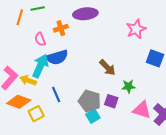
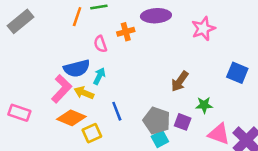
pink star: (136, 29) -> (203, 29), moved
blue semicircle: (57, 57) -> (77, 68), moved
cyan arrow: (40, 66) -> (99, 76), size x0.6
brown arrow: (107, 68) -> (180, 81), turned 78

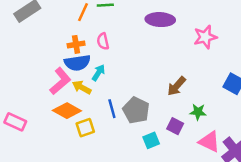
orange cross: (126, 32) -> (76, 44), moved
pink rectangle: (19, 113) -> (15, 122), moved
gray pentagon: (157, 121) -> (136, 110), moved

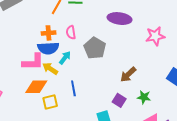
pink L-shape: (60, 81) -> (33, 62), turned 35
gray pentagon: (136, 110) -> (95, 48), moved
orange diamond: (67, 111) -> (36, 87), turned -35
purple square: (175, 126) -> (119, 100), moved

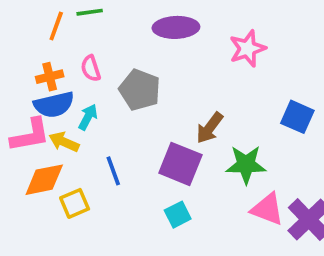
green star: (144, 97) -> (246, 165), size x1.5
purple square: (119, 100) -> (180, 164), moved, size x1.6

